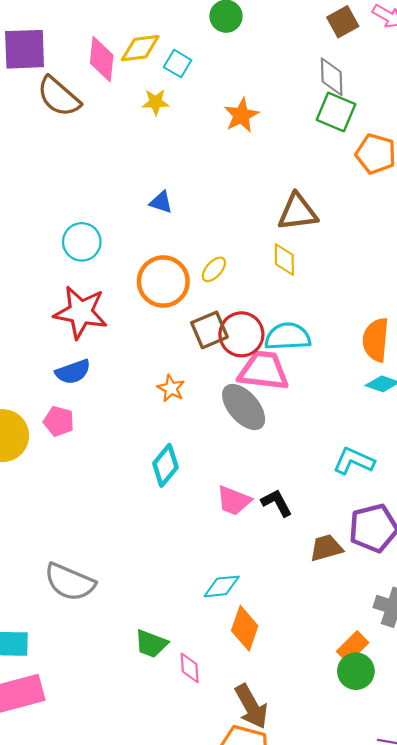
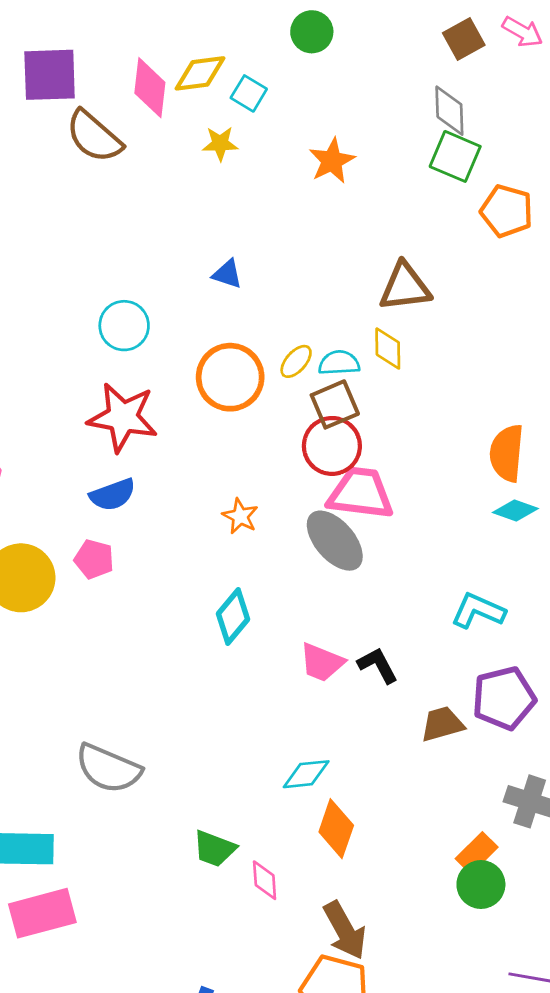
brown square: (209, 330) -> (335, 404), moved
cyan semicircle: (288, 337) -> (339, 363), moved, size x0.7

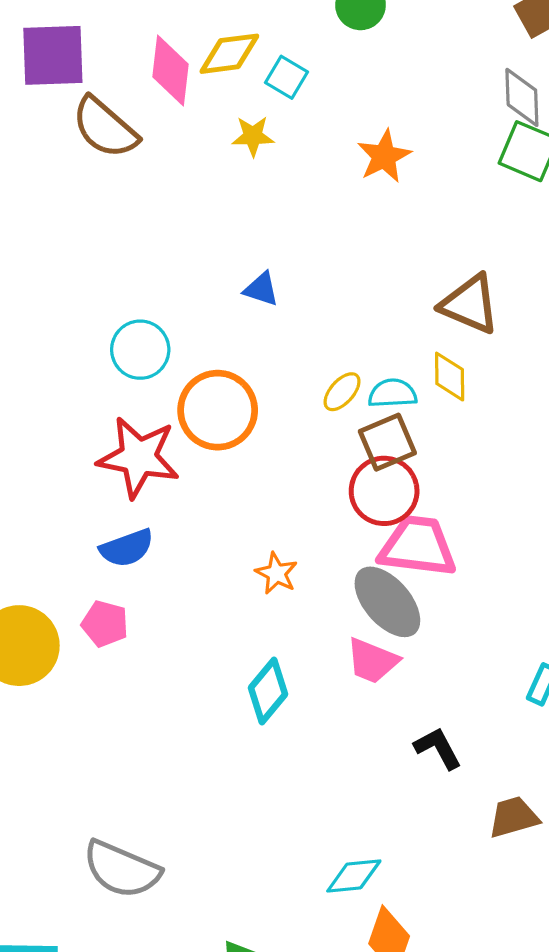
brown triangle: (405, 287) -> (470, 304), turned 30
orange circle: (230, 377) -> (218, 410), moved
pink trapezoid: (322, 662) -> (372, 661), moved

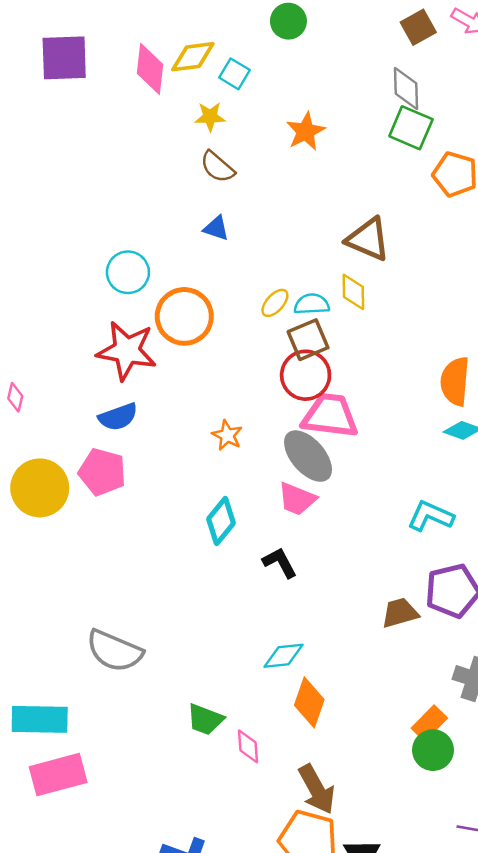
brown semicircle: (105, 128) -> (217, 167), moved, size x0.7
pink pentagon: (105, 624) -> (102, 472), size x1.4
black L-shape: (438, 748) -> (280, 563), moved

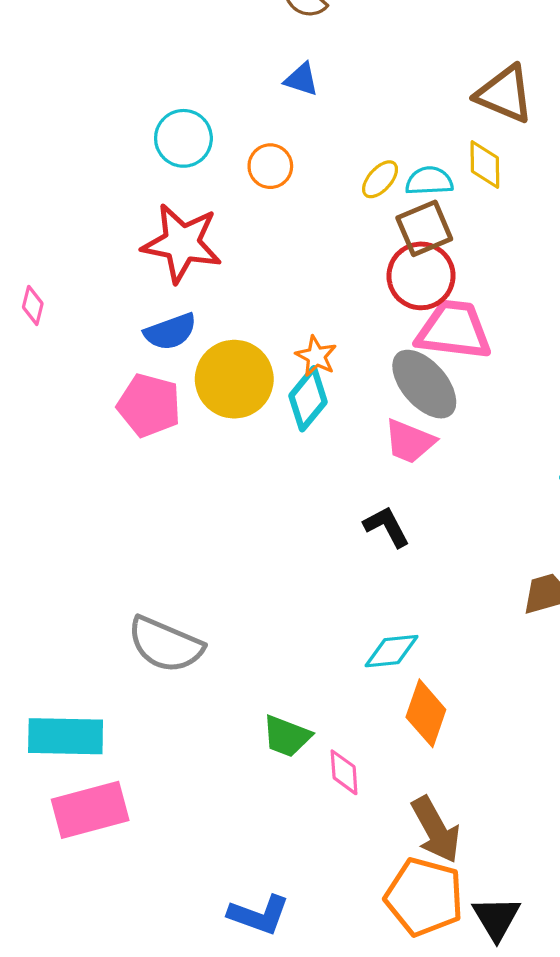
orange circle: (184, 316) -> (270, 166), moved, size x0.6
yellow circle: (40, 488) -> (234, 379), moved
cyan diamond: (221, 521) -> (308, 399), moved

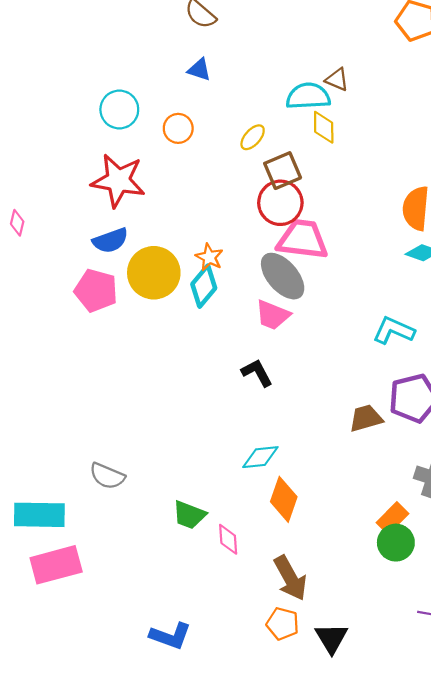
brown triangle: (505, 94) -> (337, 80), size x0.6
cyan semicircle: (429, 181) -> (308, 96), moved, size x1.4
gray semicircle: (165, 645) -> (107, 476), moved, size x0.7
orange pentagon: (424, 897) -> (283, 624), size x0.6

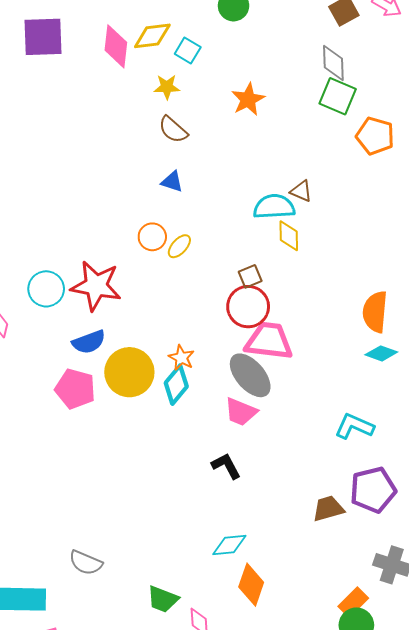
cyan circle: (119, 110) -> (46, 289), moved
yellow ellipse: (253, 137) -> (179, 246), moved
brown square: (283, 171) -> (250, 276), size x0.7

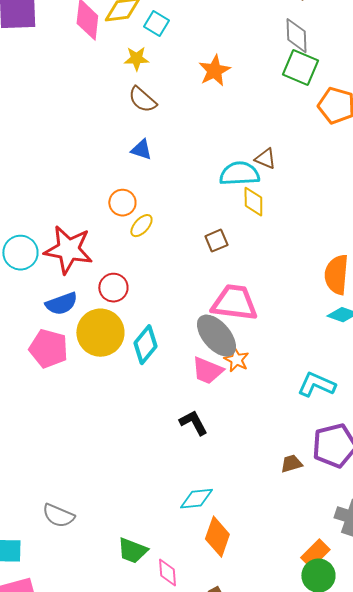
yellow ellipse: (179, 246) -> (141, 226), moved
red circle: (248, 307) -> (113, 288), moved, size x0.7
orange star: (181, 358) -> (236, 360), moved
brown trapezoid: (328, 509) -> (291, 464), size x0.7

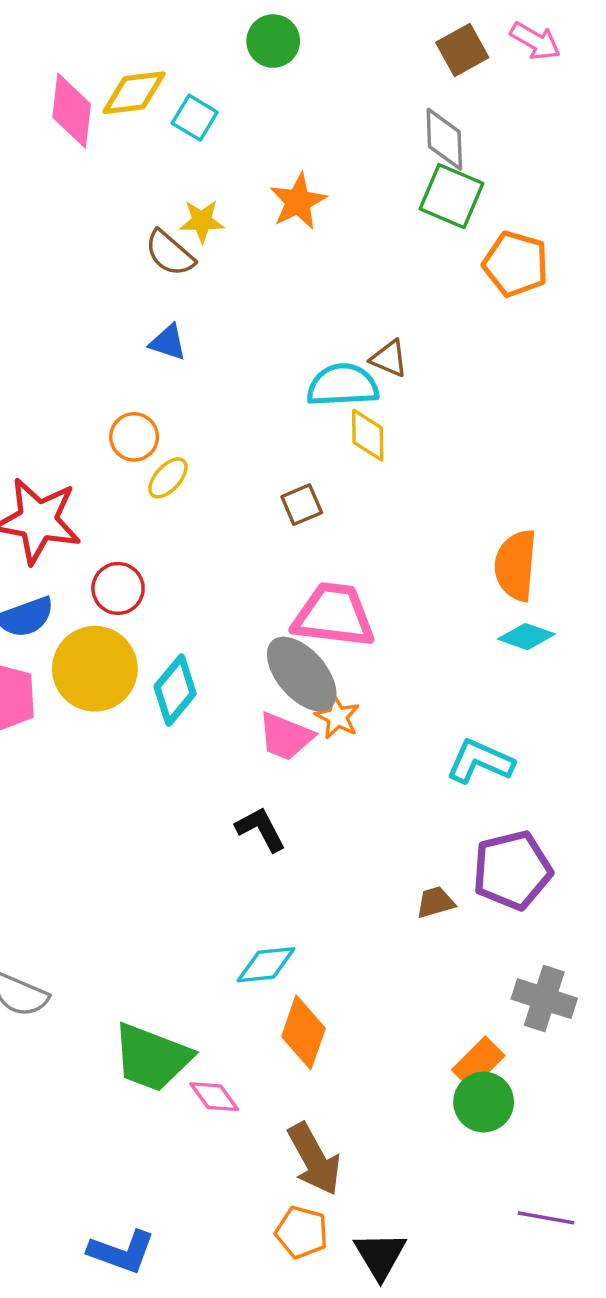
yellow star: (136, 59) -> (202, 221), moved
green trapezoid: (132, 551) -> (152, 1057), size x1.5
pink diamond: (167, 573) -> (214, 1097), turned -32

